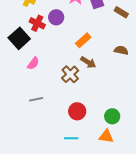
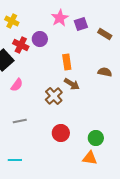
orange rectangle: (83, 40) -> (67, 62), turned -56
cyan line: (71, 138) -> (15, 160), moved

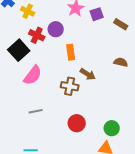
orange rectangle: (67, 62) -> (71, 52), moved
pink semicircle: (17, 85) -> (33, 75), size x1.5
brown cross: (54, 96) -> (70, 86), turned -36

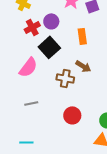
red cross: (37, 35) -> (32, 27), turned 35
black square: (19, 50) -> (49, 47), moved
orange rectangle: (71, 52) -> (82, 36), moved

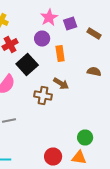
purple circle: (51, 21) -> (42, 38), moved
red circle: (72, 115) -> (53, 156), moved

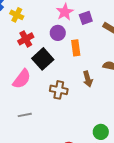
brown arrow: (61, 84) -> (88, 79), moved, turned 42

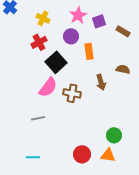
yellow cross: (17, 15) -> (43, 18), moved
pink semicircle: (22, 79) -> (48, 87), moved

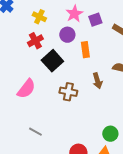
pink semicircle: (48, 87) -> (26, 89), moved
gray line: (38, 118) -> (35, 132), moved, turned 40

